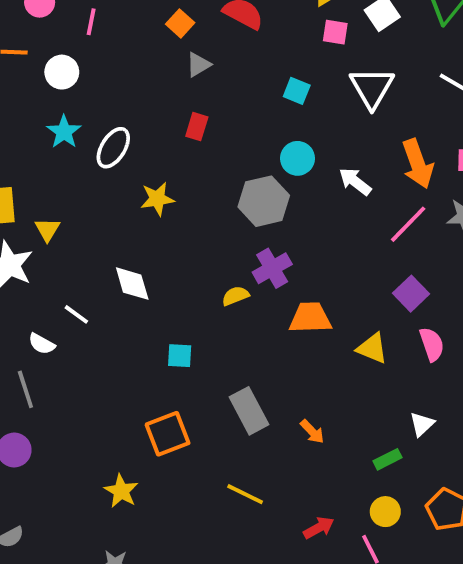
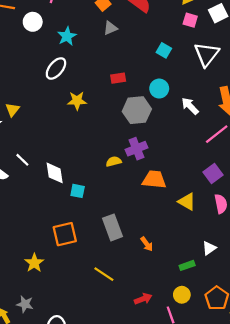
red rectangle: (197, 127) -> (118, 78), moved, turned 56
cyan star: (64, 132) -> (67, 36), moved
white diamond: (132, 284) -> (55, 173), moved

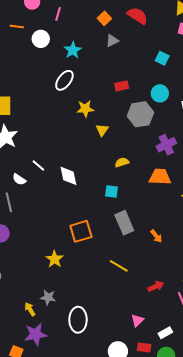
yellow triangle: (13, 110) -> (102, 130), moved
purple cross: (137, 149) -> (166, 145), moved
cyan square: (78, 191) -> (112, 191), moved

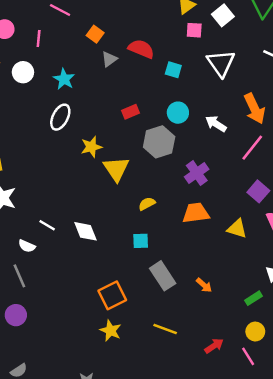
red semicircle: (138, 16) -> (141, 49), moved
yellow triangle: (102, 130) -> (116, 169), size x1.6
yellow star: (55, 259) -> (111, 331), moved

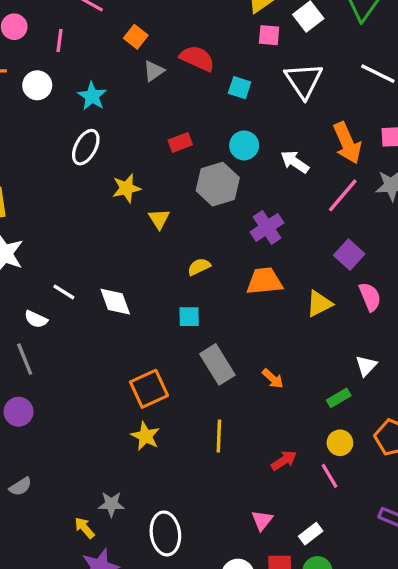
yellow triangle: (116, 169) -> (159, 219), size x0.6
yellow triangle: (237, 229) -> (319, 304), turned -45
yellow line: (165, 329) -> (219, 436), turned 70

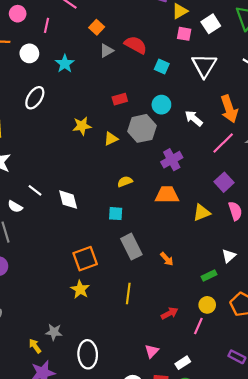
white ellipse: (86, 147) -> (35, 98), moved
yellow triangle: (159, 219) -> (111, 139), moved, turned 32
pink line: (329, 476) -> (198, 326), turned 49

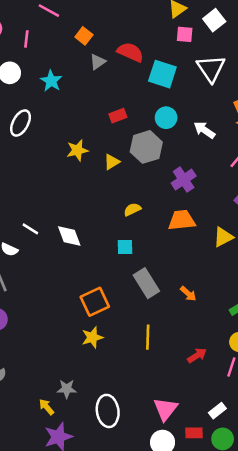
cyan square: (162, 67) -> (162, 74), size x1.6
yellow star: (80, 289) -> (92, 337), turned 30
pink triangle: (152, 351) -> (165, 409), moved, size x1.5

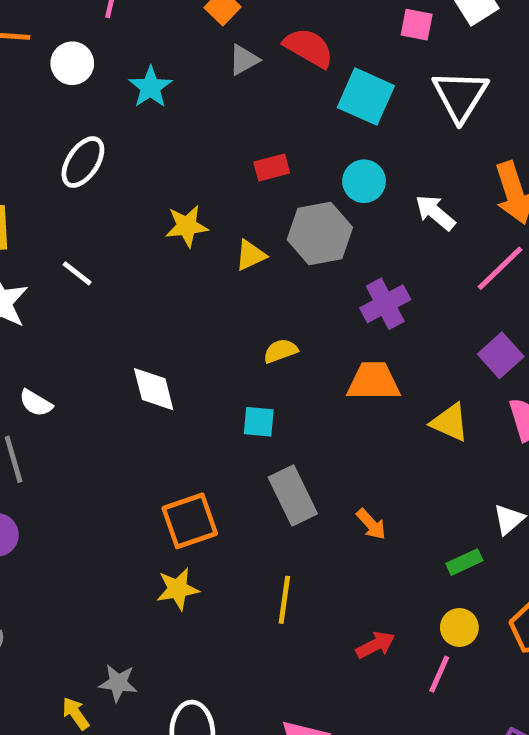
white line: (30, 229) -> (77, 273), moved
yellow triangle: (223, 237) -> (450, 422), turned 45

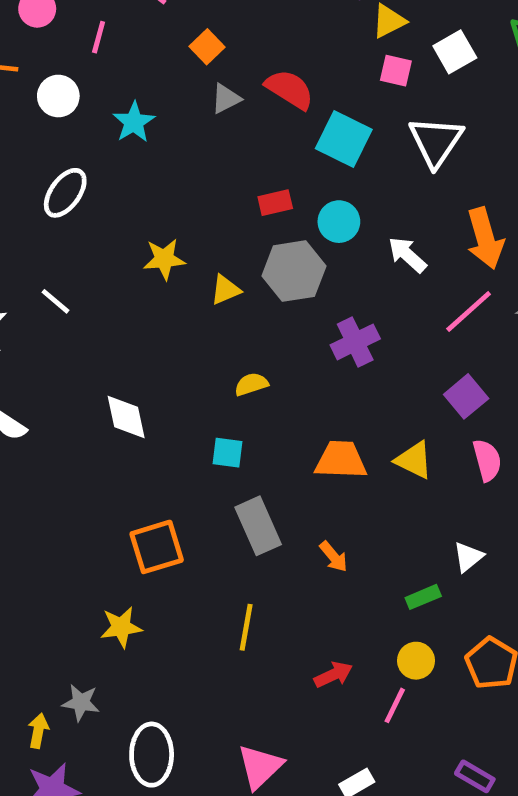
red rectangle: (272, 168) -> (275, 203), moved
orange trapezoid: (373, 382) -> (341, 460), moved
yellow star: (178, 589) -> (121, 627), moved
yellow arrow: (76, 713) -> (38, 731), turned 44

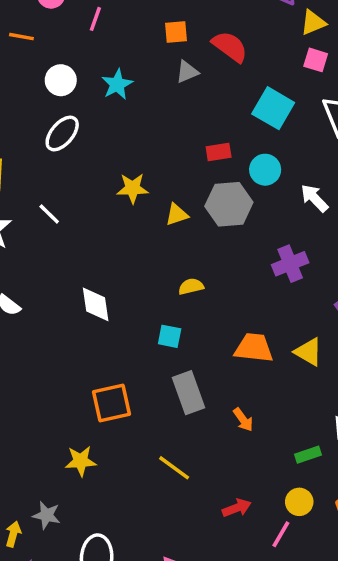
orange square: (207, 47) -> (176, 32), turned 35
red semicircle: (290, 89) -> (230, 47), moved
white circle: (58, 96) -> (61, 80), moved
purple cross: (355, 342) -> (290, 264), moved
yellow line: (246, 627) -> (174, 468), turned -68

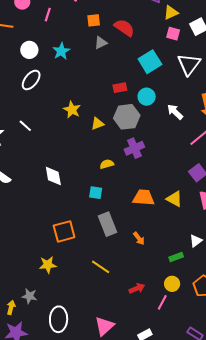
cyan square: (273, 108) -> (150, 62), turned 30
yellow star: (133, 188) -> (72, 110), turned 30
purple cross: (290, 264) -> (134, 148), moved

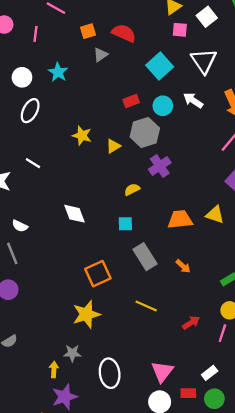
white arrow: (175, 112) -> (193, 100), moved
yellow star: (48, 265) -> (86, 314), size x1.4

